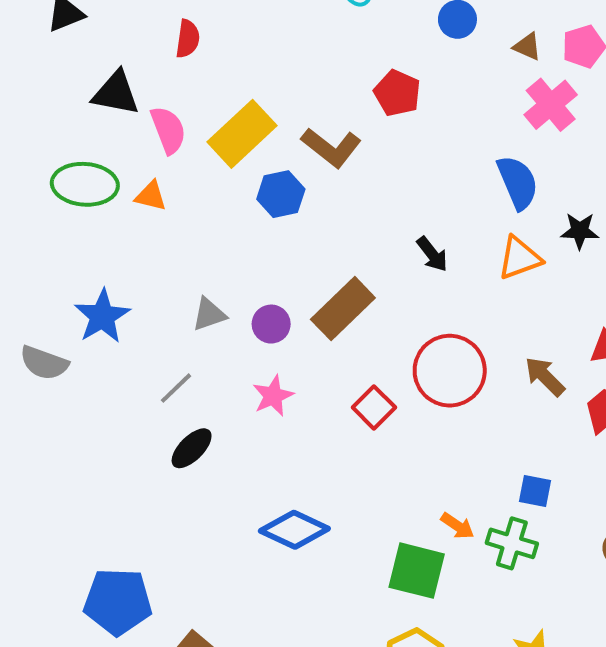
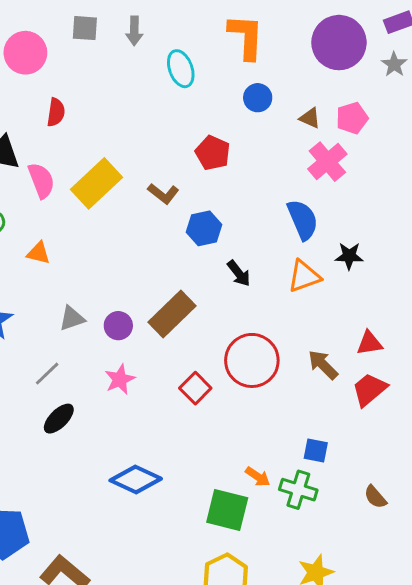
brown L-shape: (331, 147) -> (163, 194), size x0.7
blue hexagon: (281, 194) -> (204, 228), moved
orange triangle: (151, 196) -> (38, 253), moved

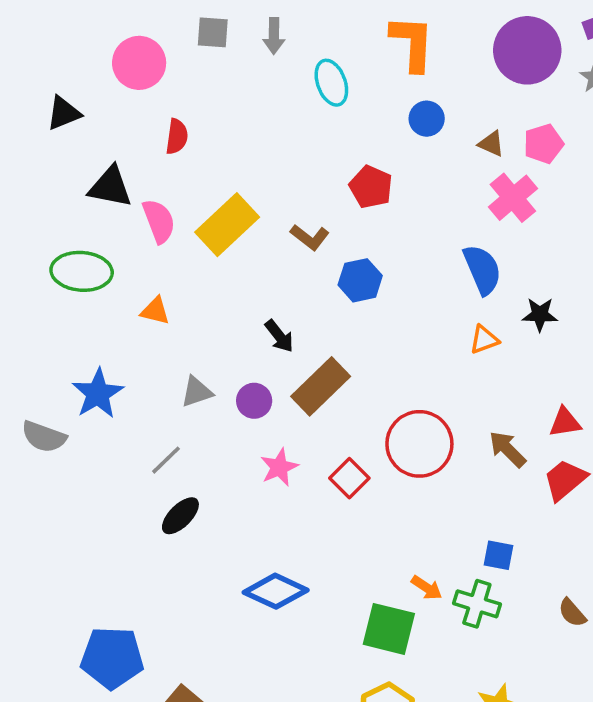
black arrow: (239, 273) -> (279, 336), moved
orange triangle: (304, 276) -> (484, 340), size x0.7
pink star: (120, 379) -> (279, 467), moved

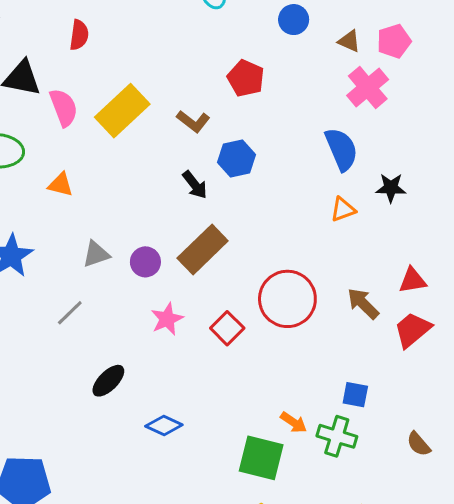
black arrow: (279, 336) -> (195, 185), moved
black ellipse: (180, 516) -> (108, 381), moved
blue diamond: (276, 591) -> (164, 425), size x0.7

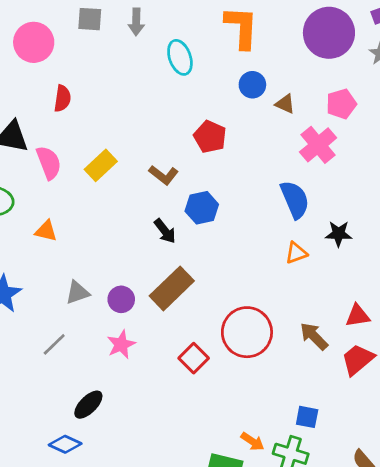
brown triangle: (349, 41) -> (285, 104), moved
yellow rectangle: (122, 111) -> (101, 165), size x0.7
pink star: (167, 319) -> (121, 344), moved
blue diamond: (164, 425) -> (65, 444), moved

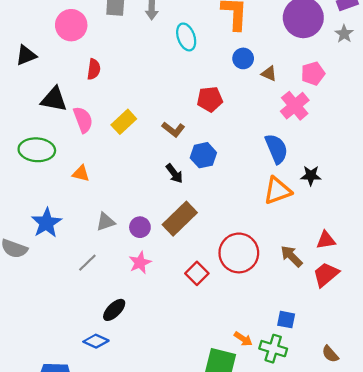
red pentagon: (210, 137) -> (210, 99), turned -30
orange triangle: (296, 253) -> (278, 191), size x1.6

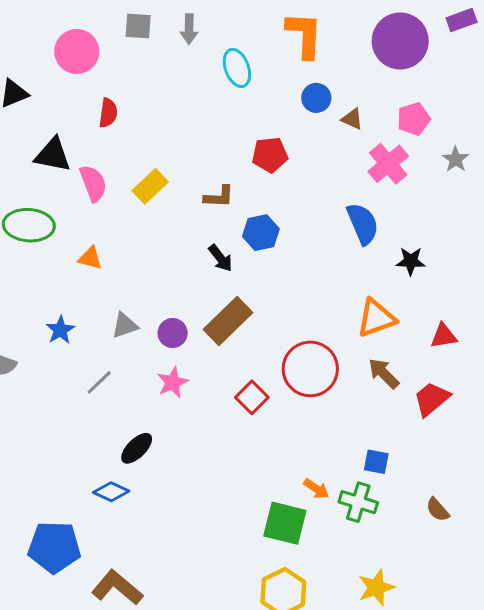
gray star: (344, 34) -> (456, 159), moved
brown L-shape: (173, 129) -> (219, 197), turned -35
orange triangle: (278, 191) -> (376, 318), moved
blue star: (46, 223) -> (60, 330), moved, size x0.7
red triangle: (326, 240) -> (444, 336), moved

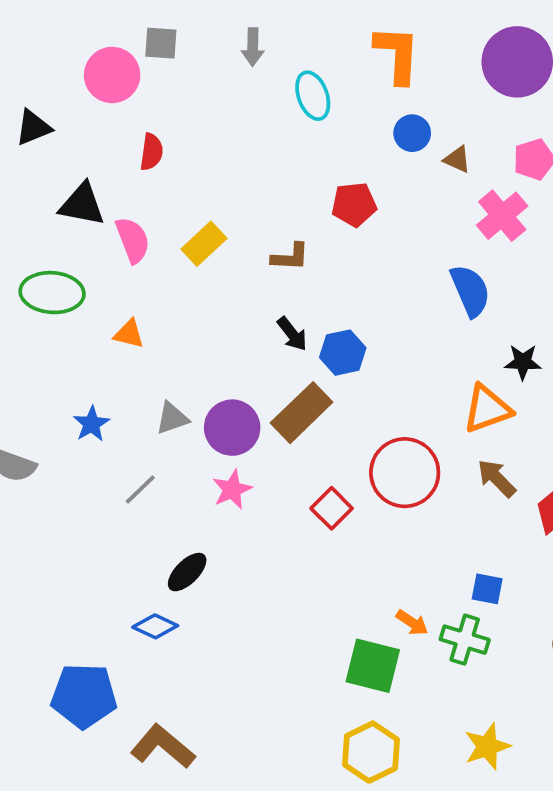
gray square: (138, 26) -> (161, 43), moved
blue hexagon: (261, 233) -> (343, 353), moved
black star: (411, 261) -> (523, 362), moved
purple circle: (173, 333) -> (232, 428), size x1.5

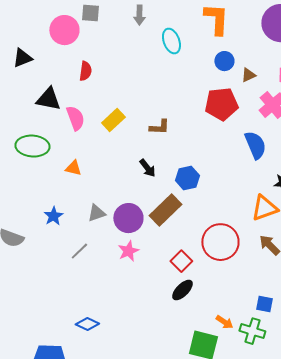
brown triangle: (457, 159) -> (248, 75), turned -49
red pentagon: (354, 204) -> (221, 104), moved, size x1.4
black arrow: (292, 334) -> (147, 168), moved
black ellipse: (187, 572) -> (182, 290), moved

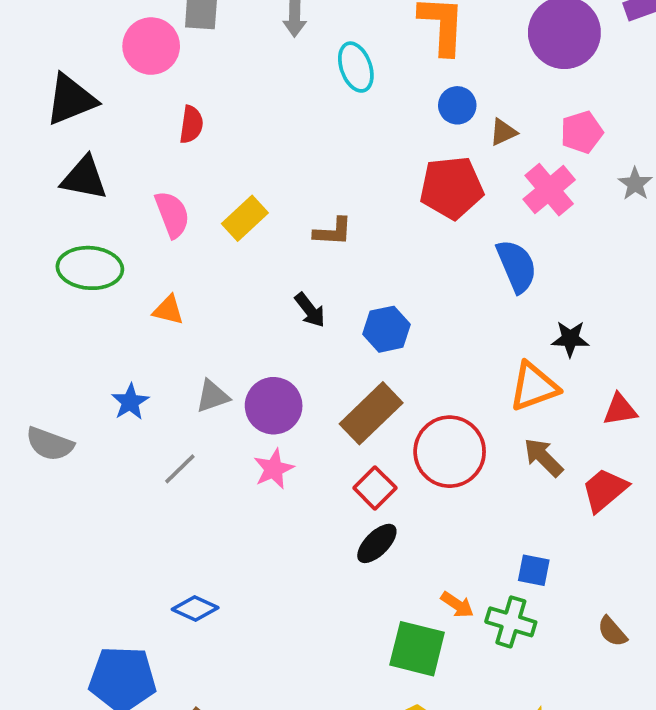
black triangle: (22, 58) -> (71, 100), size x1.4
black triangle: (48, 99) -> (84, 178), moved
brown rectangle: (165, 210) -> (371, 413), moved

